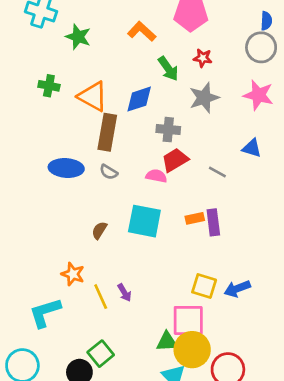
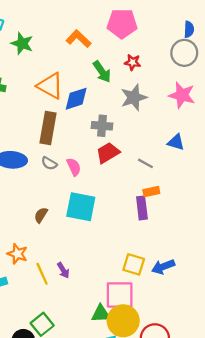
orange triangle: (93, 96) -> (50, 86), moved
pink semicircle: (156, 176) -> (74, 167), moved, turned 54
orange rectangle: (195, 218) -> (151, 192), moved

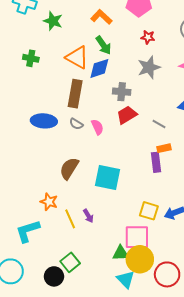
green arrow: (102, 72) -> (103, 45), moved
cyan square: (81, 207) -> (107, 177), moved
brown semicircle: (41, 215) -> (69, 168), size x1.6

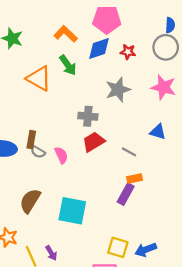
red star: (148, 37) -> (128, 52), moved
blue diamond: (99, 68) -> (99, 48), moved
brown rectangle: (75, 94) -> (31, 140), moved, size x0.6
purple rectangle: (156, 162) -> (126, 194), turned 36

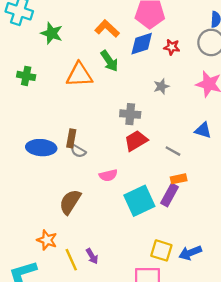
orange triangle: (39, 78) -> (79, 75), turned -32
gray star: (118, 90) -> (161, 86), size x0.6
pink semicircle: (61, 155) -> (108, 175), moved, turned 102
cyan square: (72, 211) -> (139, 201), moved, turned -36

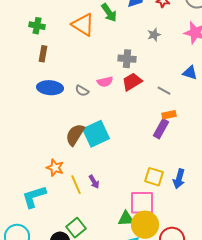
orange triangle: (79, 75) -> (83, 25), turned 35
brown rectangle: (71, 138) -> (43, 54), moved
pink semicircle: (108, 175) -> (105, 82), moved
cyan square: (139, 201) -> (96, 134), moved
blue arrow: (190, 253) -> (179, 179), turned -54

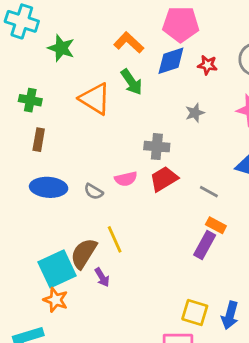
orange rectangle: (169, 115) -> (216, 225), turned 40
cyan square: (96, 134) -> (57, 269), moved
purple arrow: (94, 182) -> (102, 277), moved
yellow line: (76, 185) -> (115, 239), moved

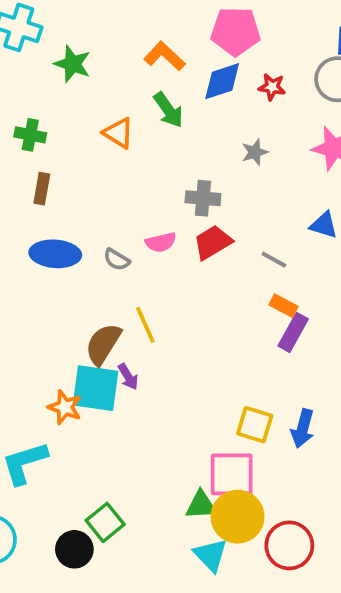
orange triangle: (95, 99) -> (119, 133), size x0.7
purple rectangle: (205, 245) -> (293, 332), moved
cyan square: (57, 269) -> (96, 388), moved, turned 33

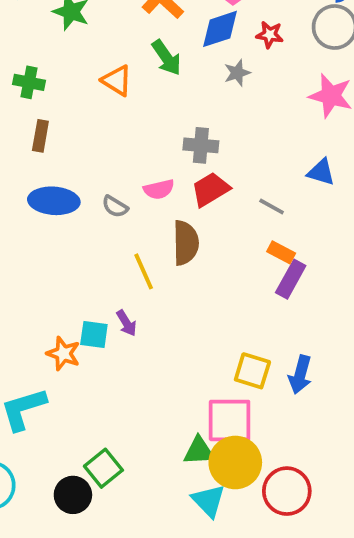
gray star: (255, 152) -> (237, 73), moved
brown semicircle: (103, 344) -> (186, 243), moved, turned 147
cyan square: (96, 388) -> (94, 334), size x0.6

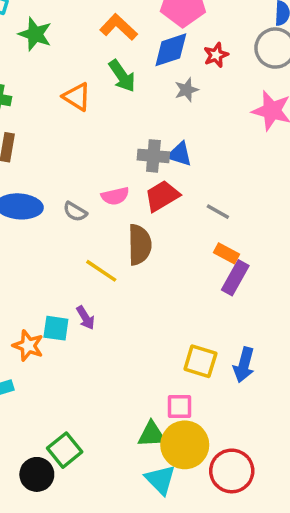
red star: (270, 35) -> (216, 55), turned -30
blue triangle: (321, 172) -> (180, 154), moved
yellow line: (144, 271) -> (101, 271), turned -32
pink square: (230, 420) -> (180, 407), size x0.6

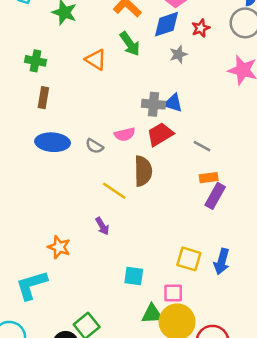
orange rectangle: (227, 253) -> (209, 178), turned -36
cyan square: (56, 328) -> (134, 276), moved

